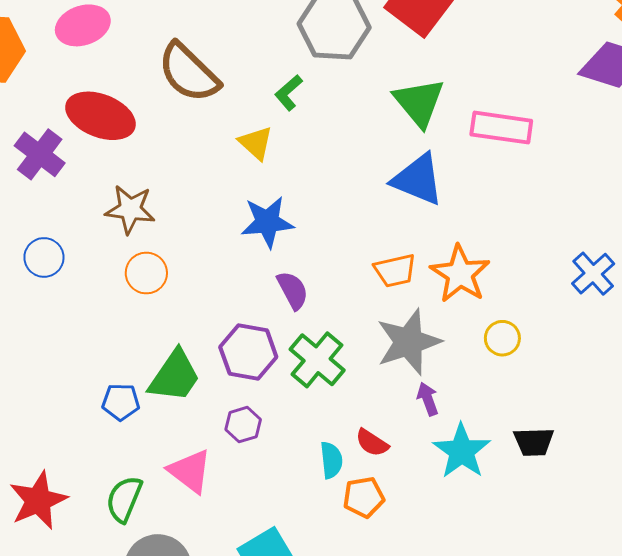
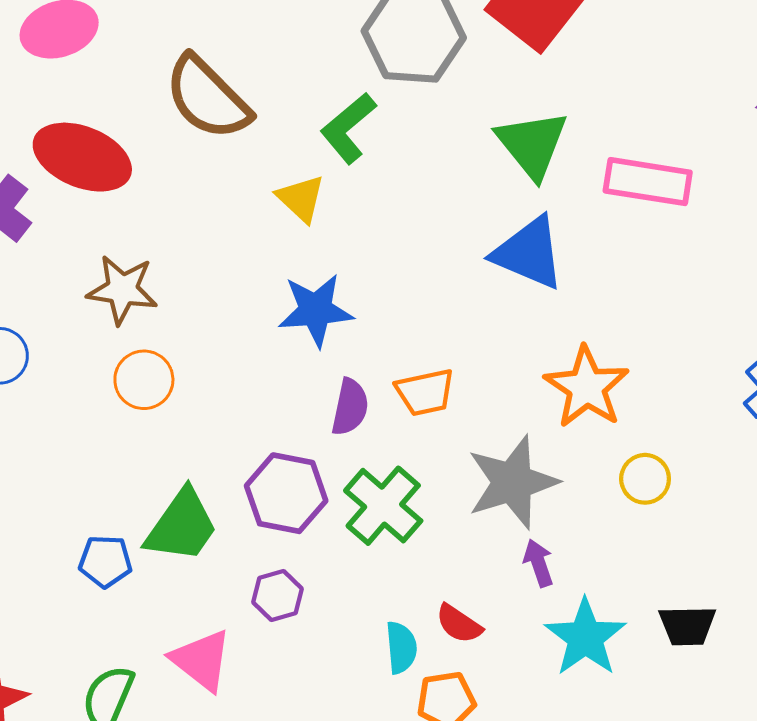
green L-shape: (289, 93) -> (348, 128), size x1.4
orange trapezoid: (395, 271) -> (425, 392), moved
purple semicircle: (293, 290) -> (350, 407), turned 39

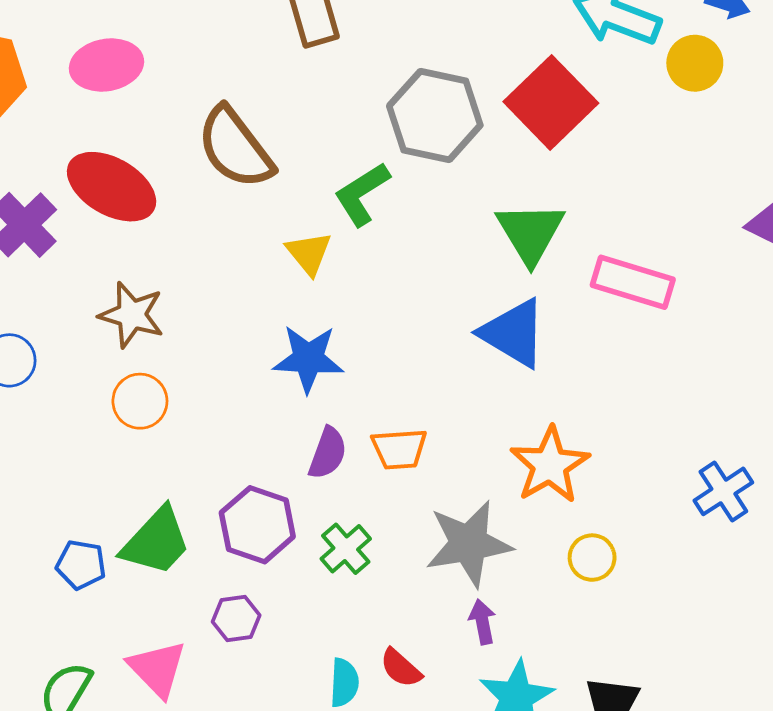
green cross: (383, 506) -> (346, 549), size x0.7

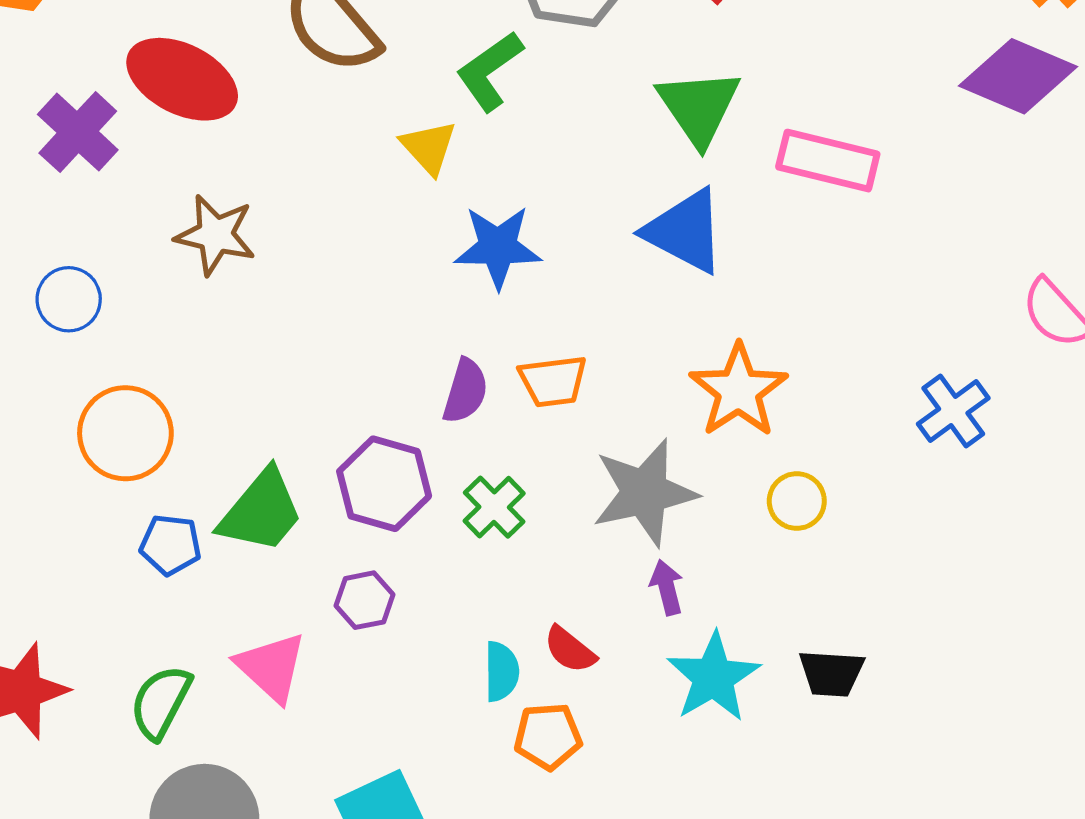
blue star: (308, 359) -> (498, 247), moved
orange circle: (140, 401) -> (125, 433), moved, size x1.4

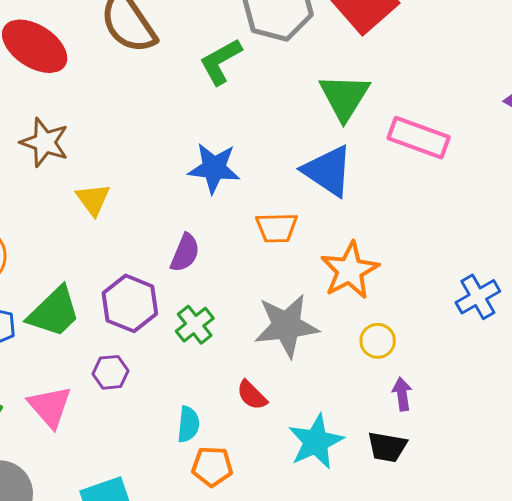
yellow triangle: (429, 147) -> (93, 199), moved
orange trapezoid: (553, 381) -> (277, 228), moved
purple arrow: (667, 587) -> (402, 394), moved
red semicircle: (570, 650) -> (252, 395), moved

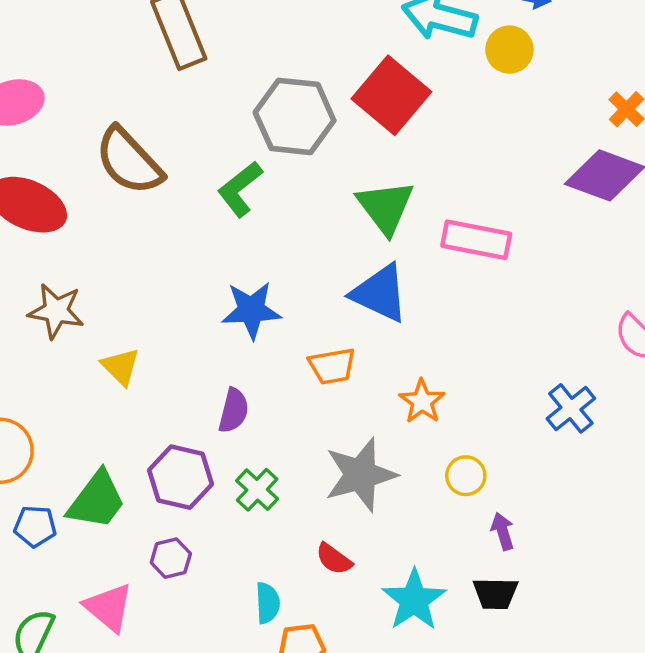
orange star: (350, 270) -> (422, 401), size x0.7

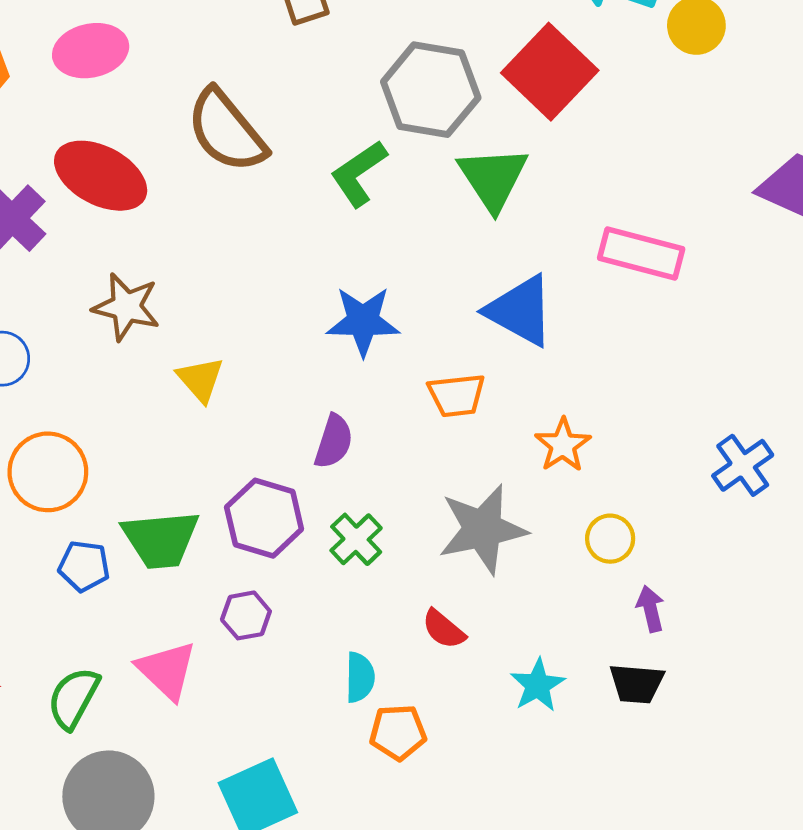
green triangle: (385, 207) -> (493, 178), moved
green trapezoid: (97, 500) -> (161, 539), turned 44
cyan star: (414, 600) -> (538, 685), size x0.7

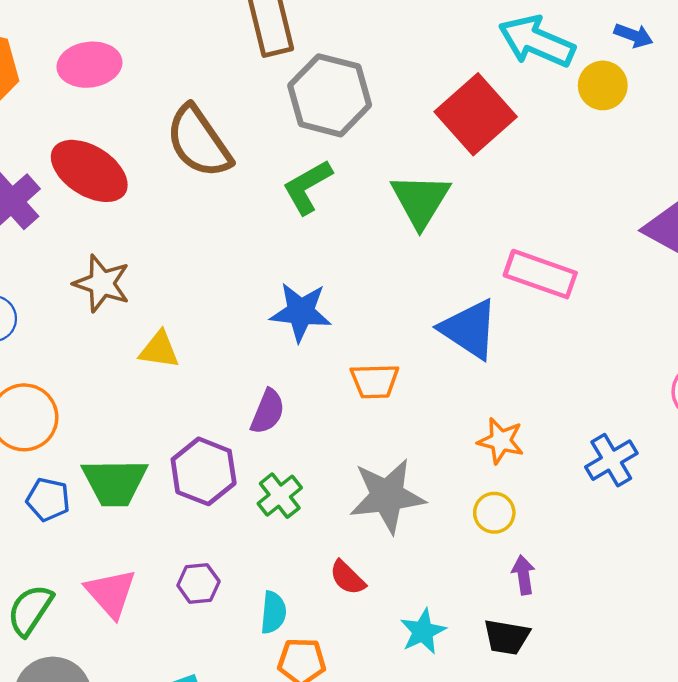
gray hexagon: (431, 90) -> (330, 95), moved
blue triangle: (520, 311) -> (469, 329), moved
yellow triangle: (200, 379) -> (159, 350), turned -45
orange star: (563, 445) -> (501, 441), moved, turned -30
purple hexagon: (246, 615) -> (198, 583), moved

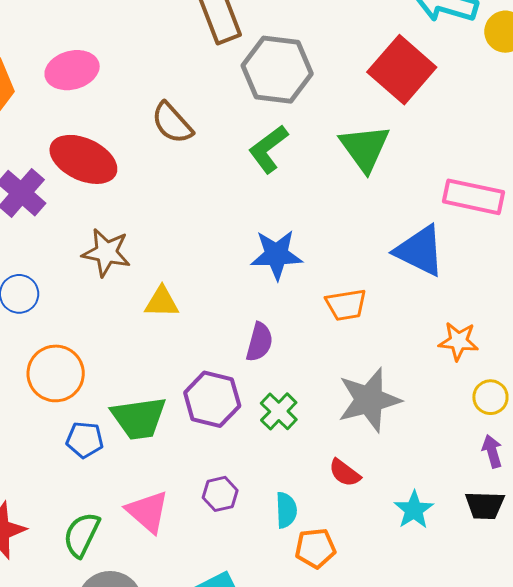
brown semicircle: (199, 142) -> (172, 123), size x0.7
yellow circle: (494, 513) -> (490, 397), moved

